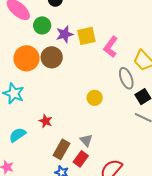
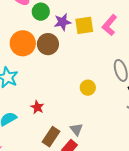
pink L-shape: (111, 47) -> (109, 25), moved

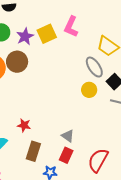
yellow circle: (88, 88) -> (89, 90), moved
brown rectangle: (51, 137) -> (33, 151), moved

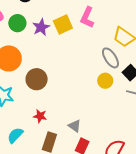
brown circle: (17, 62) -> (37, 79), moved
gray triangle: (68, 136) -> (75, 126), moved

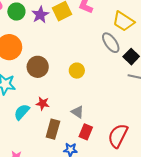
yellow circle: (105, 81) -> (77, 71), moved
cyan semicircle: (15, 135) -> (22, 112), moved

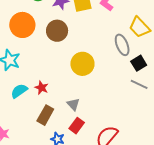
brown circle: (38, 67) -> (57, 31), moved
yellow circle: (77, 71) -> (82, 64), size x1.5

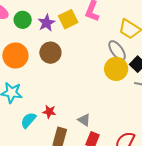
yellow circle: (82, 64) -> (116, 69), moved

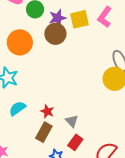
brown circle: (50, 53) -> (55, 34), moved
red star: (49, 112) -> (47, 111), moved

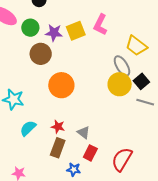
purple star: (58, 18) -> (54, 33), turned 30
brown circle: (55, 34) -> (41, 54), moved
orange circle: (20, 42) -> (61, 85), moved

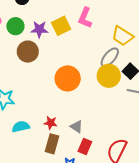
gray ellipse: (122, 66) -> (110, 57), turned 75
orange circle: (61, 85) -> (68, 78), moved
cyan semicircle: (28, 128) -> (21, 127), turned 36

